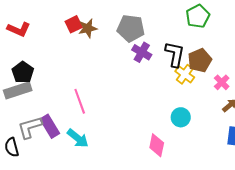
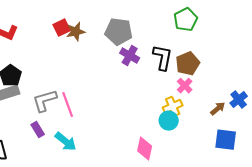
yellow cross: (185, 74) -> (173, 107), moved, turned 30
pink cross: (222, 82) -> (185, 86), moved
purple rectangle: (50, 126) -> (38, 130), size x0.7
gray L-shape: (30, 127) -> (45, 101), moved

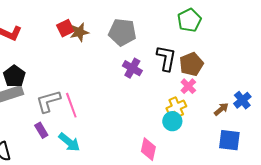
purple cross: (130, 56) -> (132, 68), moved

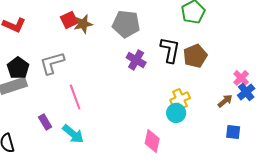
pink cross: (188, 86) -> (241, 78), moved
gray L-shape: (48, 101) -> (52, 63), moved
blue square: (229, 140) -> (233, 132), size x0.7

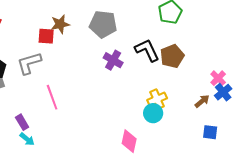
red square: (69, 20) -> (46, 36), moved, turned 30
black L-shape: (170, 50) -> (147, 50), turned -36
cyan arrow: (73, 134) -> (27, 139), moved, size x0.7

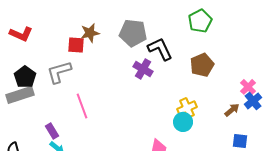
black L-shape: (147, 50) -> (160, 49), moved

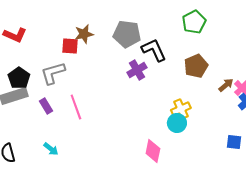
purple cross: (143, 69) -> (137, 70), turned 30
brown arrow: (232, 110) -> (226, 85), moved
purple rectangle: (52, 131) -> (46, 106), moved

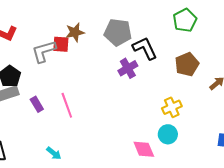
gray L-shape: (53, 73) -> (44, 51), moved
cyan circle: (177, 123) -> (168, 134), moved
cyan arrow: (51, 149) -> (54, 153), moved
pink diamond: (153, 151) -> (144, 149), turned -35

